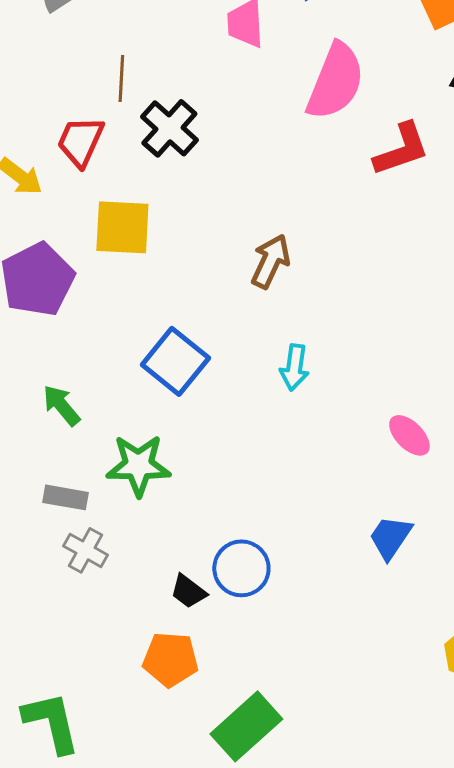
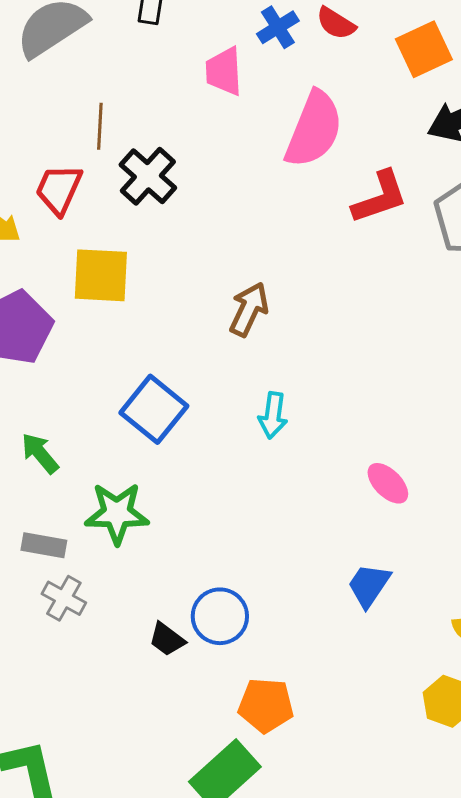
orange pentagon: (170, 659) -> (266, 705), moved

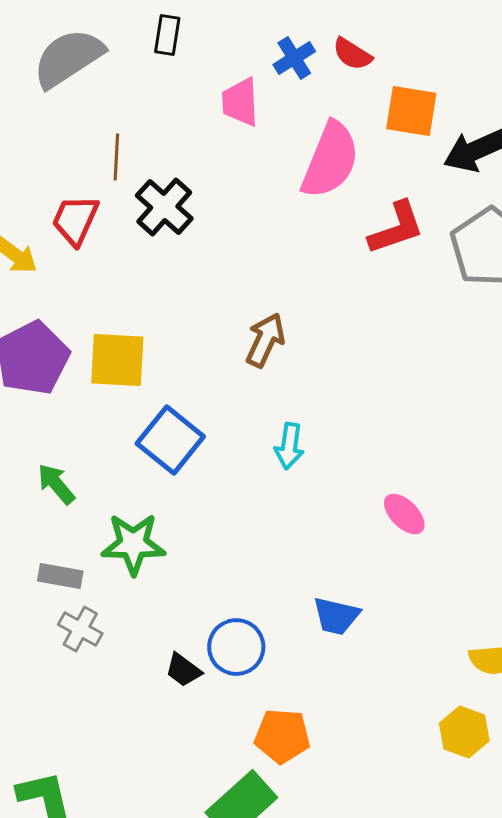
orange square: (424, 49) -> (411, 111), moved, turned 34
yellow square: (101, 275) -> (117, 360), moved
blue trapezoid: (369, 585) -> (336, 616), moved, turned -111

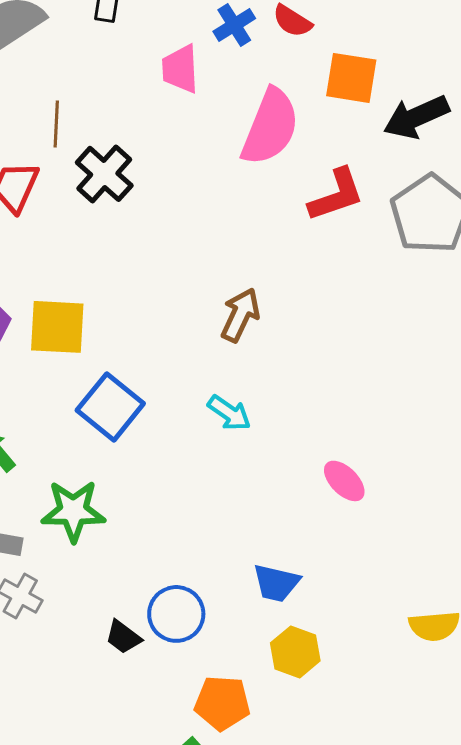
brown arrow: (265, 340) -> (240, 315), moved
cyan arrow: (289, 446) -> (229, 413), turned -63
yellow hexagon: (464, 732) -> (295, 652), moved

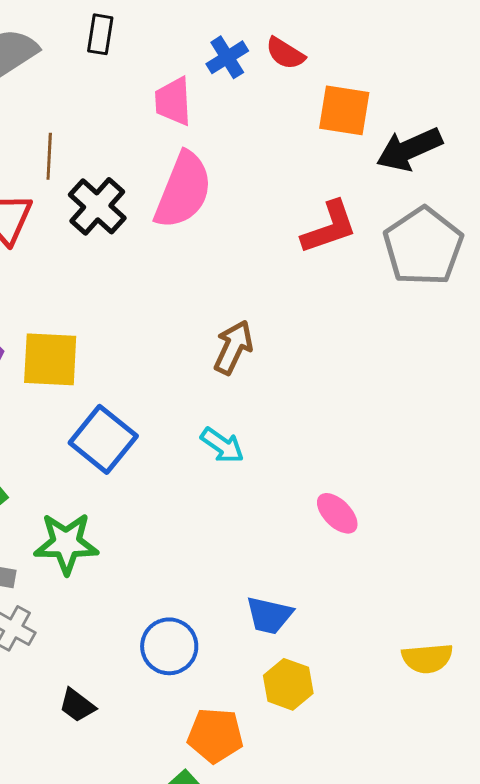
pink semicircle: (270, 127) -> (183, 190), moved
black trapezoid: (123, 637) -> (77, 705), moved

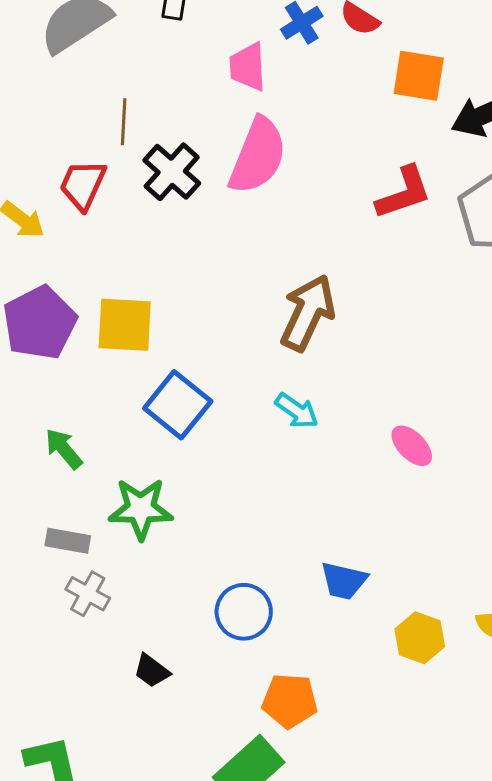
brown arrow: (233, 347) -> (308, 313), size x1.4
pink ellipse: (337, 513) -> (412, 446), moved
yellow hexagon: (288, 684) -> (420, 638), moved

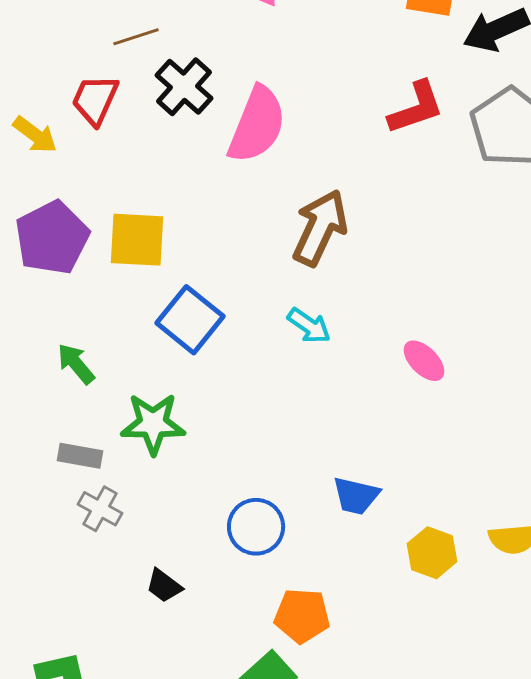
brown line: (124, 122) -> (136, 37), turned 69
pink semicircle: (258, 156) -> (257, 125), moved

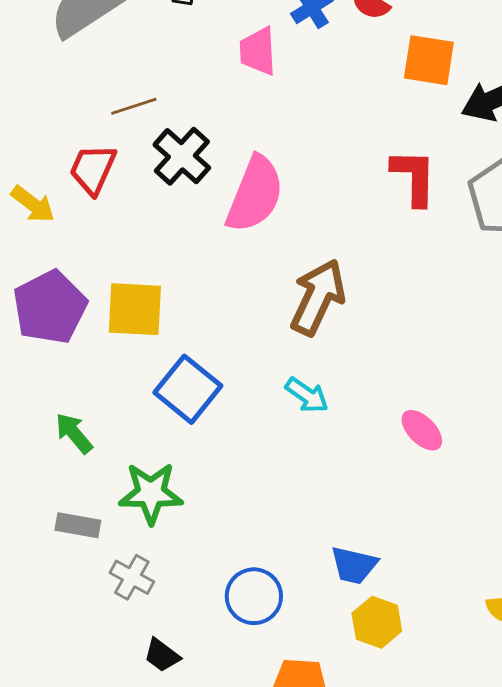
red L-shape: (416, 108) -> (414, 177), turned -70
gray cross: (100, 509) -> (132, 577), moved
yellow hexagon: (432, 553) -> (377, 622), moved

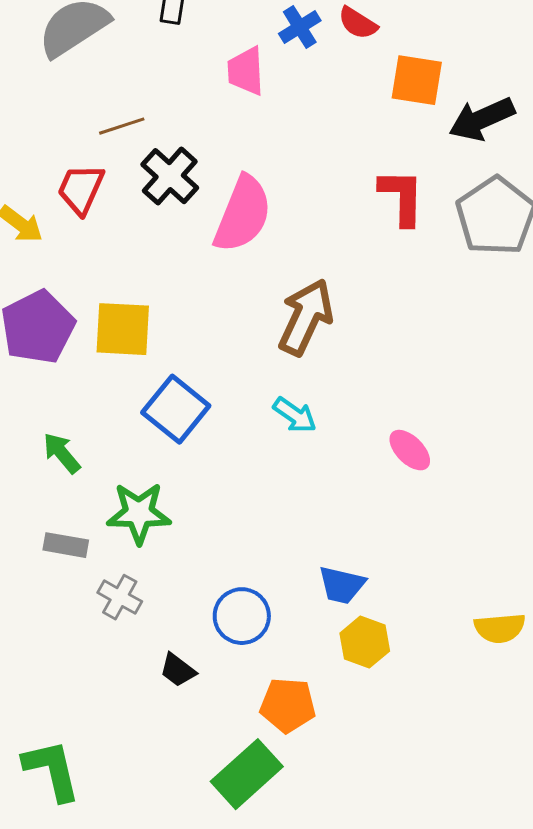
black trapezoid: (162, 655) -> (178, 670), moved

